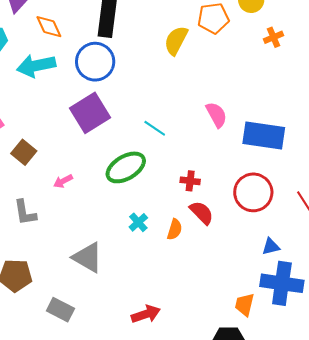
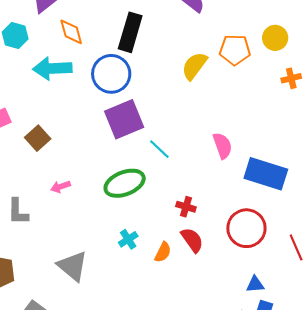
purple square: (90, 113) -> (124, 119), moved
brown square: (24, 152) -> (38, 138), moved

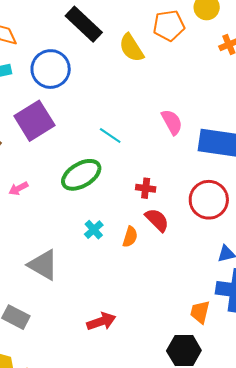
black rectangle: (130, 32) -> (84, 24), moved, turned -54
yellow semicircle: (194, 66) -> (131, 48), turned -60
purple square: (124, 119) -> (34, 121), moved

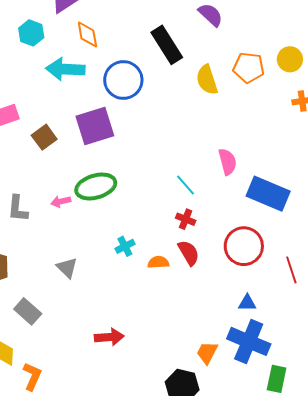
cyan line: (110, 136) -> (186, 185), moved
green ellipse: (81, 175) -> (96, 187), moved
pink arrow: (18, 188) -> (61, 202), moved
orange semicircle: (130, 237) -> (158, 262), turned -125
gray triangle: (43, 265) -> (67, 268), size x0.7

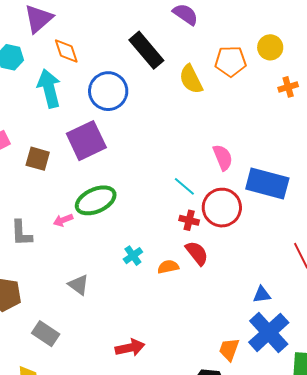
cyan arrow: (65, 69) -> (49, 88), turned 81
brown square: (44, 137) -> (38, 159), turned -30
red circle: (244, 246) -> (222, 208), moved
blue cross: (249, 341) -> (269, 332), turned 33

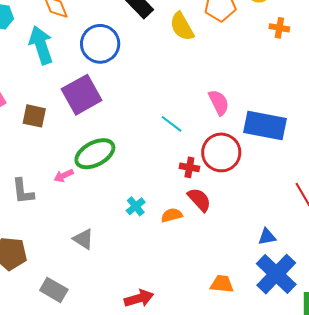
orange cross: (288, 87) -> (279, 28), turned 30
cyan line: (184, 186) -> (172, 124), moved
orange trapezoid: (229, 349) -> (222, 284), moved, turned 80

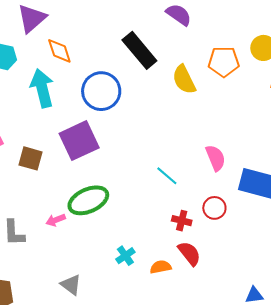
red circle: (221, 152) -> (214, 208), size x0.6

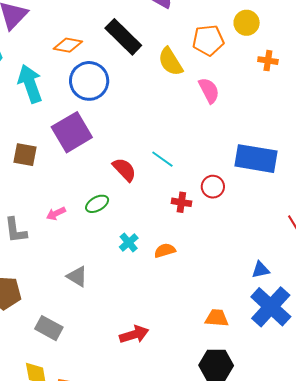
orange diamond: (59, 51) -> (68, 45), moved, turned -56
pink semicircle: (216, 158) -> (209, 90), moved
green ellipse: (88, 200) -> (97, 204), moved, size x0.6
red semicircle: (189, 253) -> (124, 170), moved

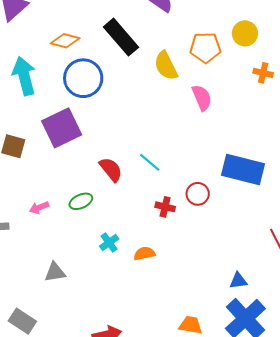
gray triangle: (77, 277) -> (55, 272), turned -45

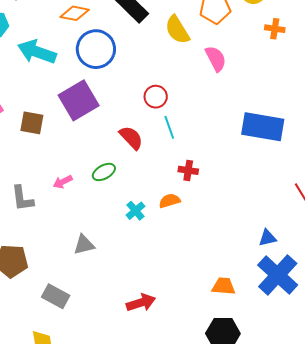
cyan arrow: (24, 76) -> (37, 52), turned -51
cyan line: (150, 162) -> (169, 127), turned 35
red circle: (198, 194) -> (156, 97), moved
orange semicircle: (144, 253) -> (170, 201), moved

